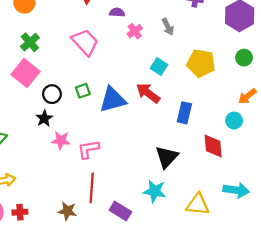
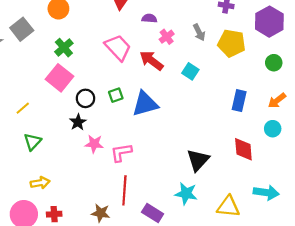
yellow pentagon: (201, 63) -> (232, 43), moved
red arrow: (148, 93) -> (151, 61), moved
blue rectangle: (184, 113) -> (239, 101), moved
cyan circle: (234, 121) -> (273, 129), moved

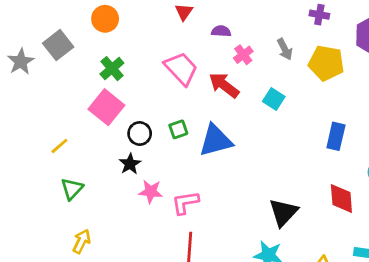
yellow arrow: (40, 183) -> (82, 241), turned -54

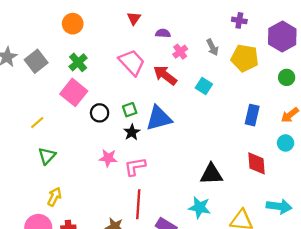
gray square: (58, 45) -> (36, 61), moved
black star: (130, 164) -> (132, 132), moved
black triangle: (283, 212) -> (211, 174), turned 45

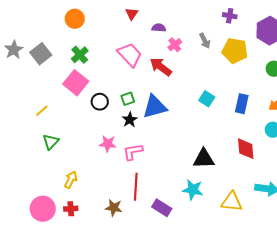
cyan square: (204, 86) -> (207, 99), moved
yellow arrow: (54, 197) -> (71, 180), moved

